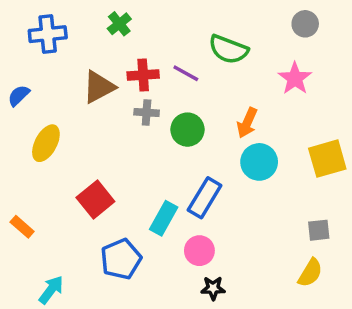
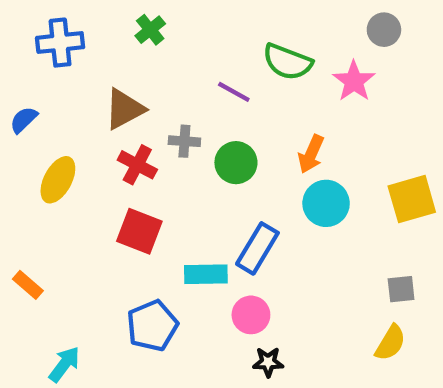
red cross: (143, 75) -> (137, 165), moved, turned 32
pink star: (295, 78) -> (354, 81), moved
red square: (95, 199) -> (139, 231), moved, turned -30
cyan rectangle: (164, 218) -> (206, 274), turned 60

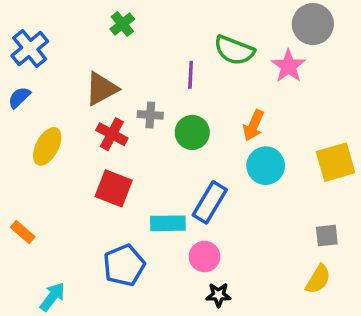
gray circle: (384, 30) -> (313, 24), size x1.5
blue cross: (60, 43) -> (30, 49), moved, turned -33
purple line: (234, 92) -> (191, 75), turned 64

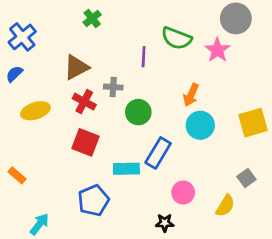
green circle: (192, 132) -> (138, 112), moved
yellow ellipse: (47, 146) -> (35, 111), turned 44
gray square: (327, 236) -> (246, 178), turned -30
pink circle: (205, 257) -> (183, 193), moved
yellow semicircle: (318, 279) -> (225, 206), moved

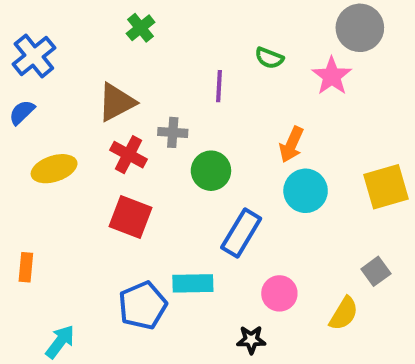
green semicircle: (177, 38) -> (269, 58), size x0.6
cyan rectangle: (126, 169) -> (193, 283), moved
orange rectangle: (17, 175) -> (26, 267), turned 54

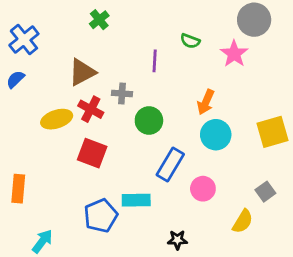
yellow ellipse: (54, 169) -> (57, 119), moved
orange rectangle: (26, 267) -> (18, 189), size x1.4
pink circle: (279, 293) -> (203, 189), moved

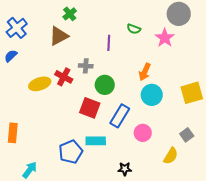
brown triangle: (82, 72) -> (59, 36), moved
red square: (92, 153) -> (90, 108), moved

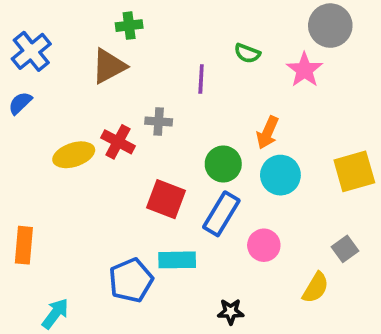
green cross: (70, 14) -> (129, 26), turned 32
green circle: (105, 85) -> (223, 164), moved

